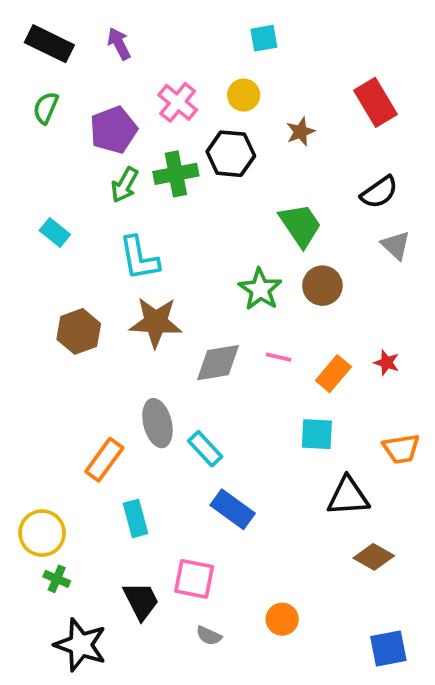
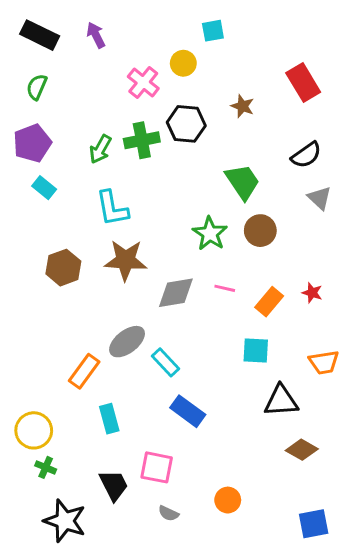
yellow circle: (244, 95) -> (183, 63), moved
purple pentagon: (114, 130) -> (32, 143), moved
brown star: (300, 132) -> (243, 106), turned -30
gray ellipse: (157, 423) -> (127, 342), turned 66

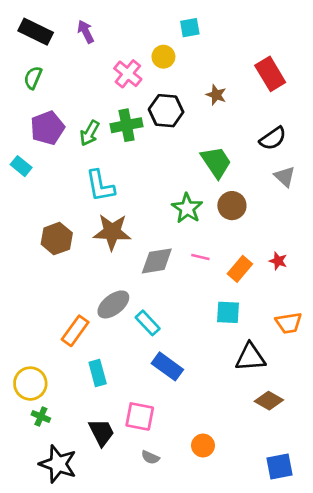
purple pentagon: (32, 143) -> (47, 128), moved
cyan rectangle: (44, 188) -> (21, 166), moved

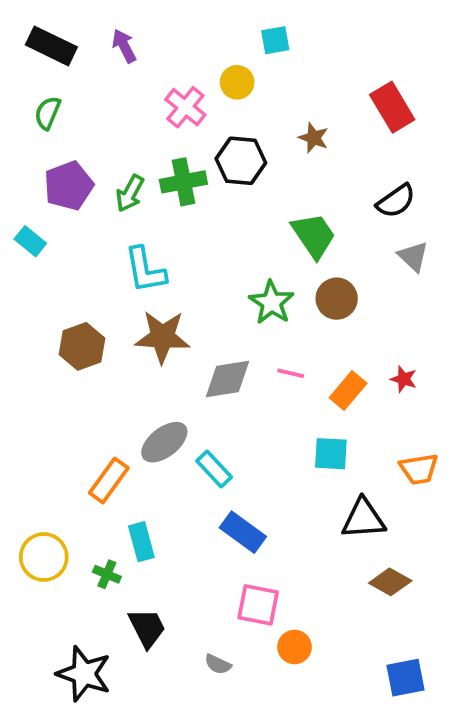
green cross: (41, 416) -> (107, 574), moved
pink square: (140, 416) -> (258, 605), moved

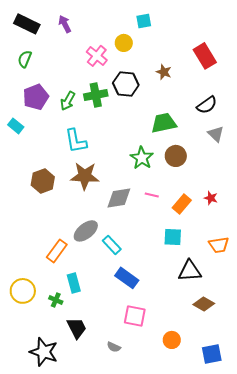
green trapezoid: (314, 235) -> (164, 123), turned -68
orange circle: (294, 647) -> (172, 340), moved

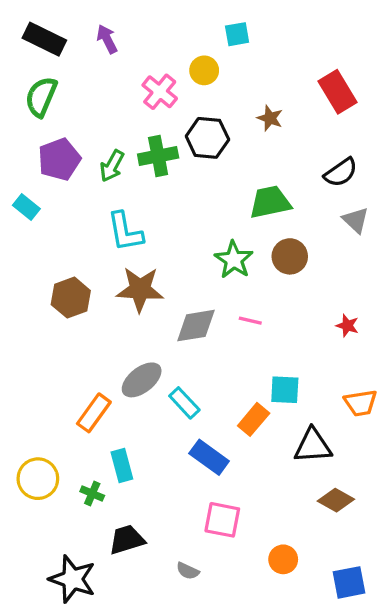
green semicircle: (25, 59) -> (41, 97), size x1.4
orange rectangle: (182, 204) -> (254, 419), moved
black trapezoid: (77, 328) -> (127, 540), turned -80

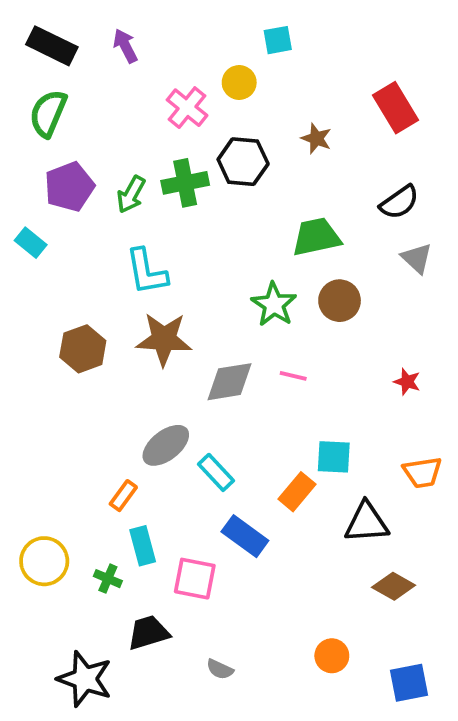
orange rectangle: (94, 413) -> (123, 496), moved, size x0.7
pink square: (222, 520) -> (195, 579), moved

